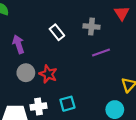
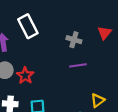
white rectangle: (57, 32) -> (28, 26), moved, size x1.5

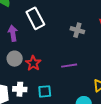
purple line: (78, 65) -> (69, 66), moved

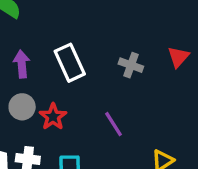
white rectangle: (35, 18) -> (70, 63), moved
purple line: (69, 66) -> (114, 124), turned 63

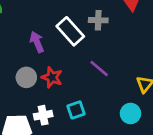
white rectangle: (70, 63) -> (70, 31), moved
purple arrow: (22, 64) -> (37, 42), moved

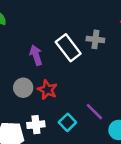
purple line: (99, 69) -> (94, 112), moved
cyan square: (76, 110) -> (67, 122), turned -30

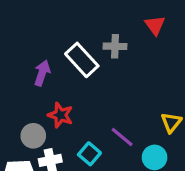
purple arrow: (36, 55) -> (42, 73), turned 42
gray circle: (23, 88) -> (33, 136), moved

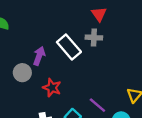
red triangle: (155, 25) -> (99, 14), moved
gray circle: (33, 136) -> (22, 73), moved

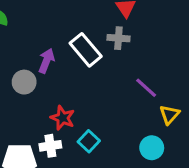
red star: (52, 88) -> (63, 118), moved
purple line: (97, 105) -> (146, 88), moved

